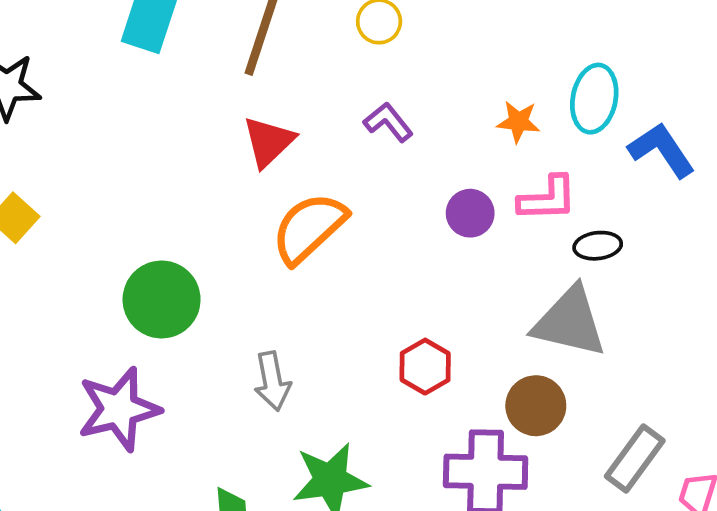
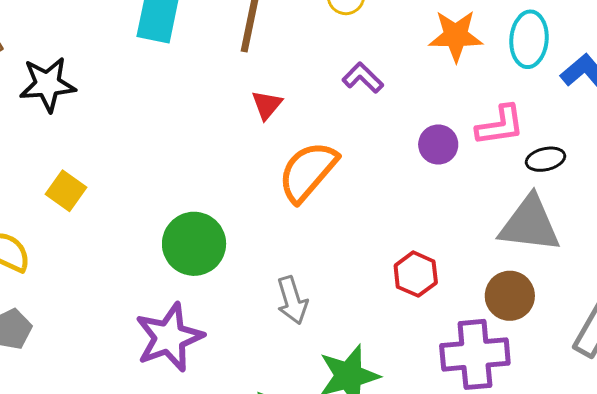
orange star: (518, 122) -> (456, 36), moved, size x1.5
red triangle: (268, 142) -> (267, 105), size x0.7

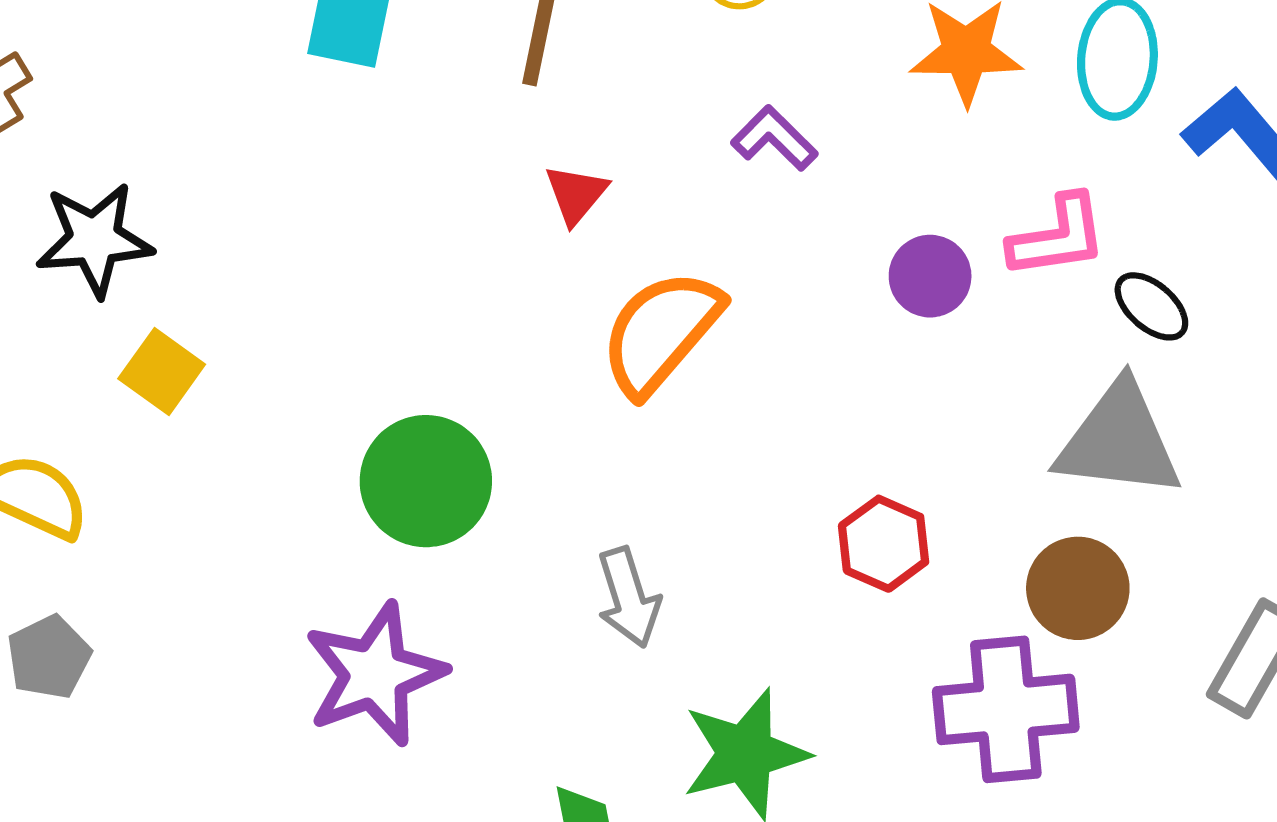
black star: (47, 84) -> (94, 239), moved
black ellipse: (545, 159) -> (1151, 306), turned 54

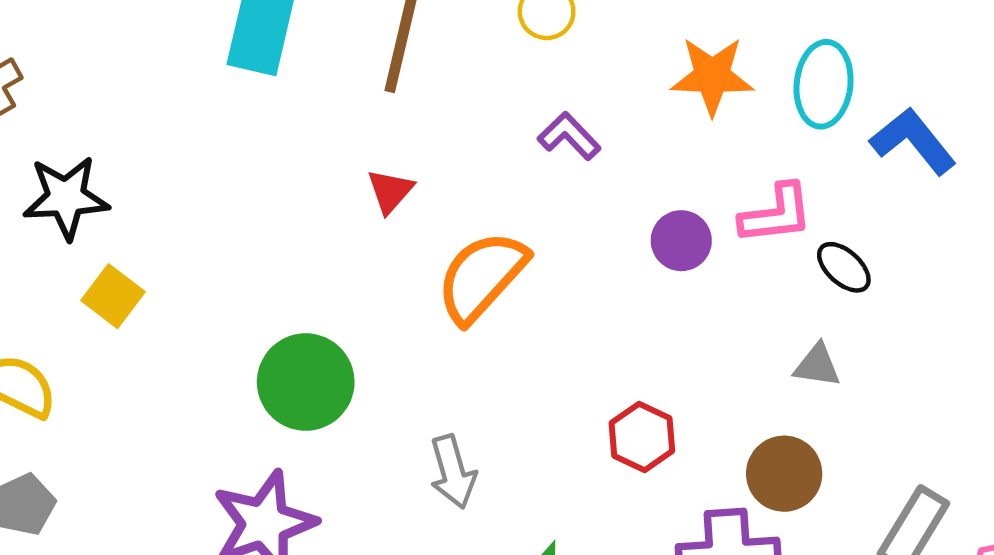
red triangle: (576, 194) -> (390, 191), moved
gray triangle: (1119, 440) -> (817, 365), size x0.5

